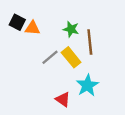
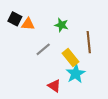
brown line: (90, 42) -> (89, 42), moved
yellow rectangle: (71, 57) -> (71, 57), moved

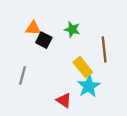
black square: (15, 19) -> (44, 40), moved
gray line: (43, 49) -> (22, 76), moved, turned -35

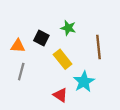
orange triangle: (33, 28) -> (18, 46), moved
yellow rectangle: (83, 67) -> (63, 59), moved

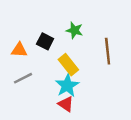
gray line: (21, 72) -> (23, 78), turned 48
cyan star: (84, 82) -> (67, 86), moved

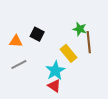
green star: (74, 30) -> (80, 29), moved
yellow rectangle: (68, 65) -> (69, 53), moved

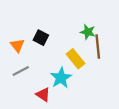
orange triangle: (16, 41) -> (17, 45), turned 48
red triangle: (54, 86) -> (43, 94), moved

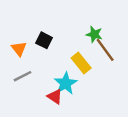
brown line: (98, 46) -> (105, 50), turned -30
red triangle: (43, 94) -> (55, 97), moved

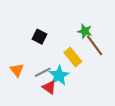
orange triangle: (19, 49) -> (17, 70), moved
gray line: (23, 76) -> (43, 72), moved

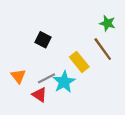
green star: (85, 31) -> (107, 23), moved
red triangle: (49, 87) -> (39, 95), moved

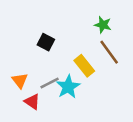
green star: (107, 23) -> (103, 25), moved
red triangle: (39, 95) -> (32, 102), moved

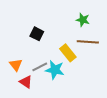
brown line: (109, 52) -> (88, 42), turned -50
cyan star: (68, 87) -> (55, 70), turned -30

